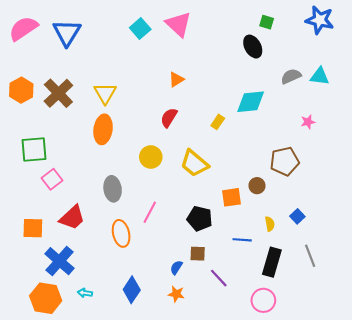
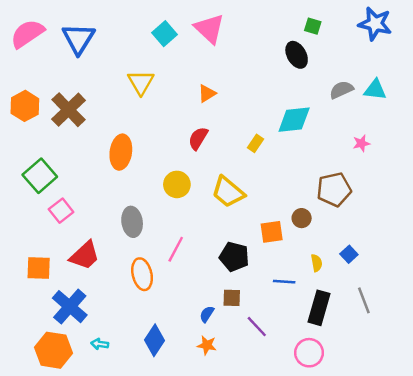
yellow triangle: (105, 93) -> (141, 82), moved
green square: (34, 150) -> (40, 176), turned -36

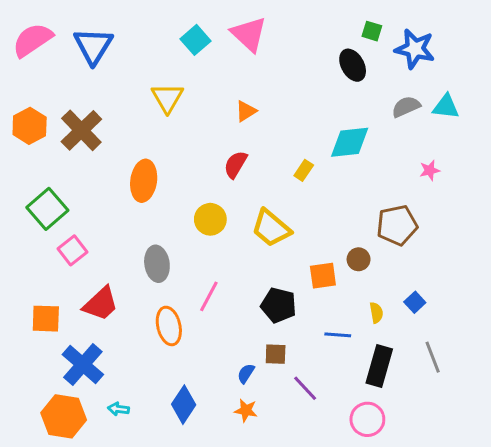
blue star: (375, 24) -> (415, 49), moved

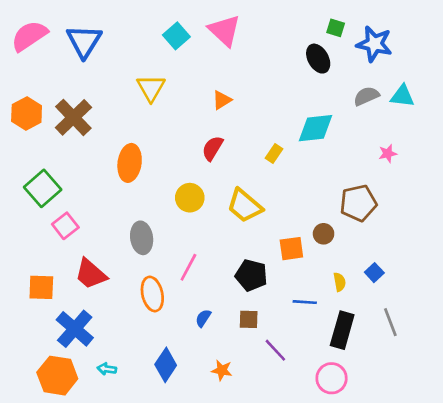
red trapezoid: (101, 304) -> (91, 274), turned 84
blue semicircle: (246, 373) -> (203, 318), moved

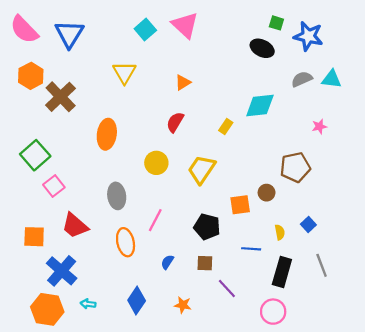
pink semicircle: (29, 36) -> (24, 30), turned -100
black ellipse: (318, 59) -> (262, 48), turned -35
orange hexagon: (27, 113) -> (31, 76), moved
yellow trapezoid: (245, 206) -> (202, 169), turned 84

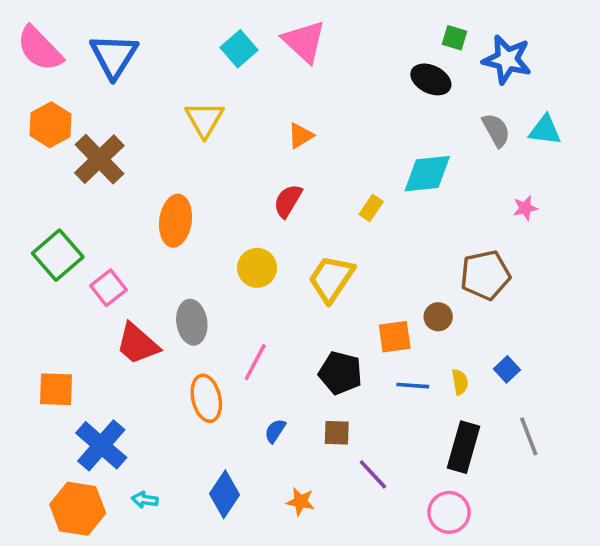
gray semicircle: (302, 79) -> (496, 130), turned 85
pink square: (54, 186) -> (108, 288), moved
red trapezoid: (75, 226) -> (137, 344), moved
blue line: (251, 249) -> (413, 386), moved

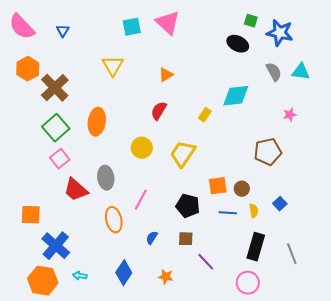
cyan square: (239, 49) -> (132, 27), turned 30
blue triangle: (114, 56) -> (63, 31), size x0.5
green square: (58, 255) -> (56, 128), moved
brown circle: (438, 317) -> (242, 189), moved
gray line: (529, 436) -> (292, 254), moved

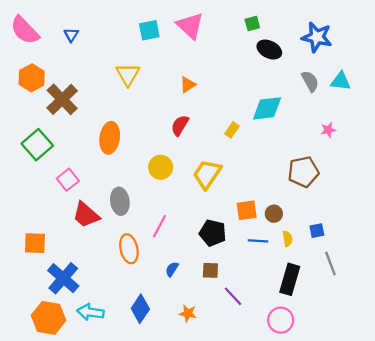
green square: (251, 21) -> (252, 23), moved, turned -32
green square: (56, 128) -> (37, 145), moved
blue square: (280, 204) -> (317, 231), turned 32
gray line: (292, 254) -> (330, 264), moved
cyan arrow: (80, 276) -> (90, 312), size x1.6

